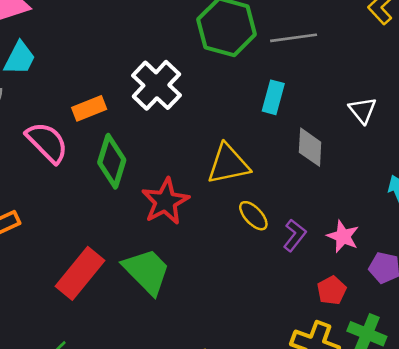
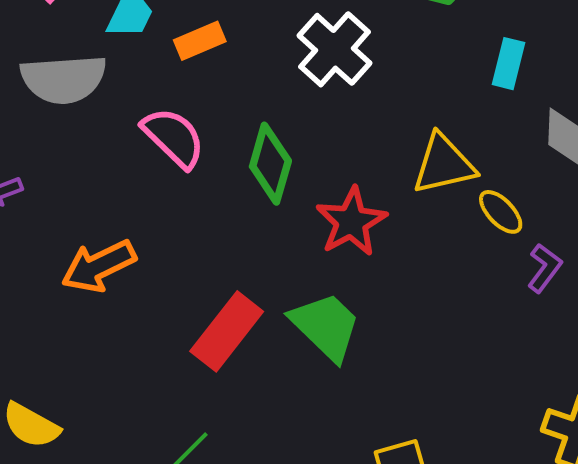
orange rectangle: (89, 108) -> (200, 41), moved
yellow ellipse: (253, 216) -> (501, 212), moved

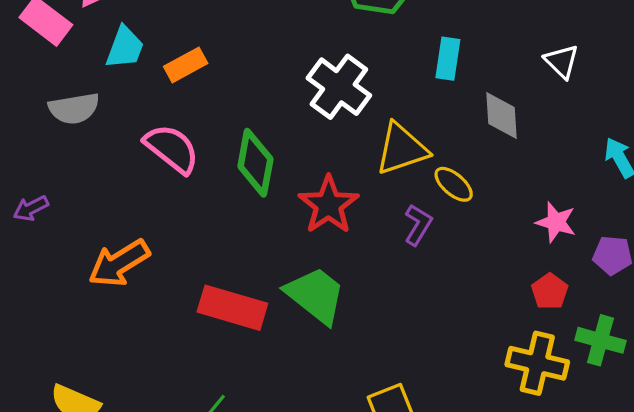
white cross: (334, 49) -> (339, 87), moved
gray semicircle: (64, 79) -> (74, 108), size x0.7
purple L-shape: (545, 268) -> (418, 225), moved
red rectangle: (227, 331) -> (232, 308), turned 74

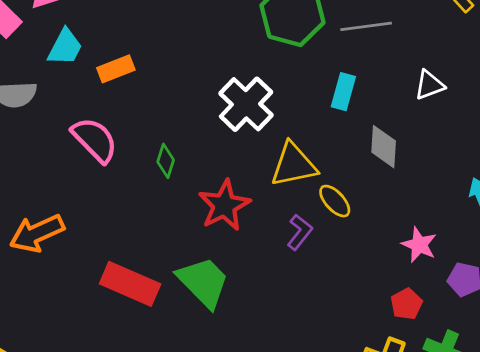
white triangle: (562, 61) -> (429, 85), moved, turned 48
green diamond: (255, 163) -> (166, 161), size x0.6

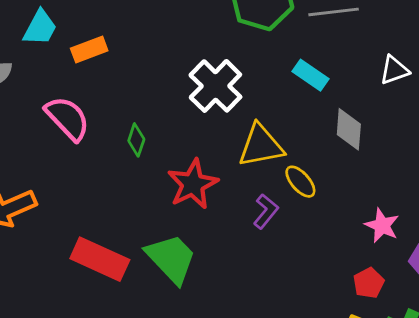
cyan rectangle: (343, 92) -> (310, 75), turned -72

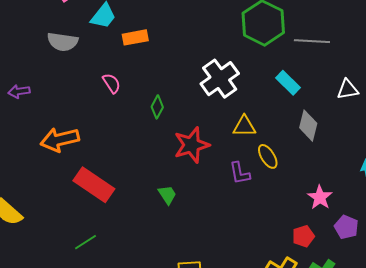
pink semicircle: (68, 118) -> (112, 83), size x0.6
yellow triangle: (261, 146) -> (244, 126), size x0.7
purple L-shape: (266, 211) -> (240, 173), turned 120
green trapezoid: (171, 258) -> (167, 195), size x0.5
red rectangle: (100, 259) -> (94, 185), moved

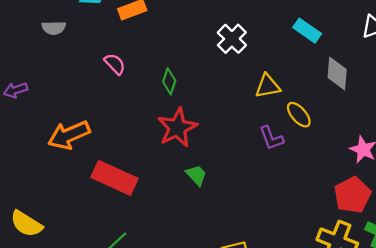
gray semicircle: (63, 42) -> (54, 28), size x0.7
white cross: (220, 79) -> (232, 39), size x0.7
red star: (192, 145) -> (177, 128), moved
red pentagon: (303, 236) -> (352, 195), size x1.5

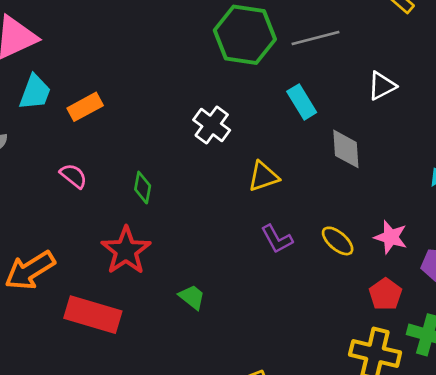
cyan rectangle: (307, 31) -> (302, 102), turned 32
yellow ellipse: (299, 115) -> (338, 241), moved
red star: (177, 128) -> (126, 251), moved
red pentagon: (352, 195) -> (385, 294), size x0.7

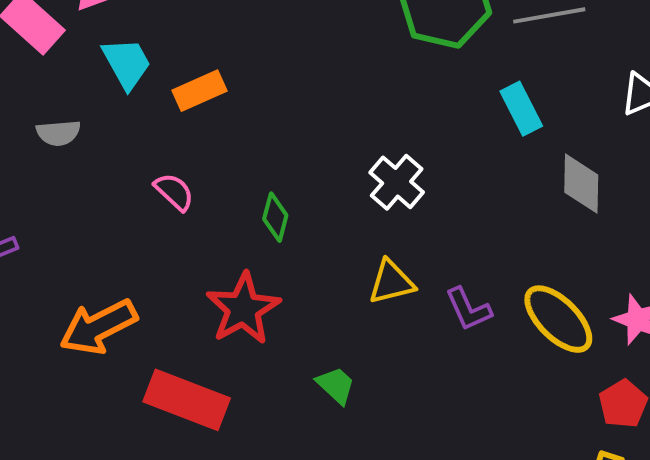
cyan trapezoid: (35, 92) -> (127, 63), turned -54
white cross: (212, 125) -> (397, 182), moved
yellow triangle: (263, 176) -> (391, 282), moved
yellow ellipse: (338, 241) -> (558, 319), size x1.5

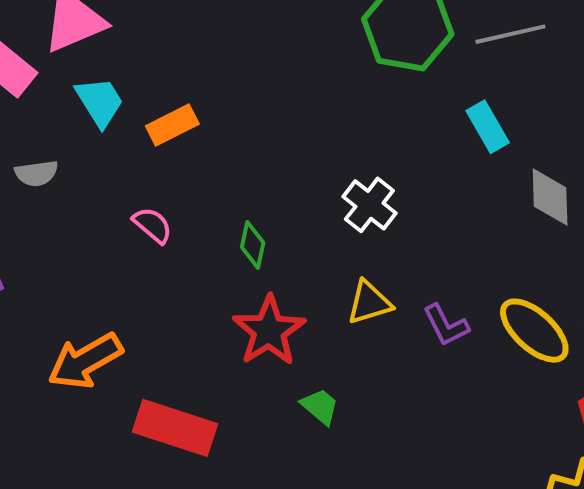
red star: (243, 309) -> (269, 331), moved

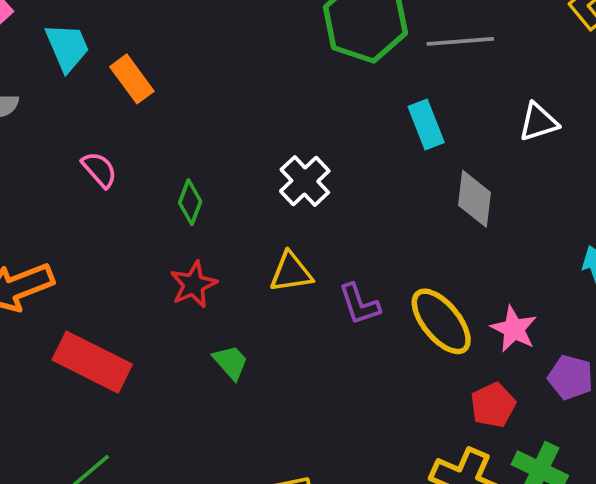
orange rectangle: (172, 125) -> (132, 79), turned 72
red star: (269, 331) -> (193, 284), size x0.7

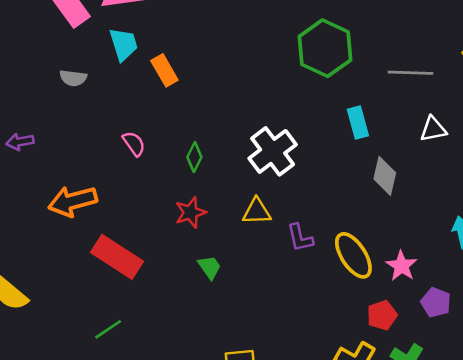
gray line: (460, 41) -> (411, 73), moved
pink semicircle: (99, 170) -> (134, 144), moved
white cross: (305, 181) -> (273, 151), size x1.4

